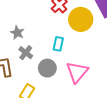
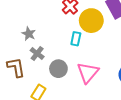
cyan rectangle: (58, 44) -> (76, 39), moved

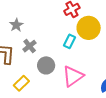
gray star: (29, 34) -> (16, 25), moved

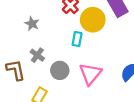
gray star: (16, 25) -> (32, 24), moved

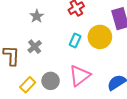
yellow circle: (93, 20) -> (100, 37), moved
gray circle: (60, 70) -> (51, 81), moved

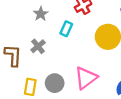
cyan rectangle: (75, 41) -> (66, 29), moved
yellow rectangle: (28, 85) -> (30, 87), turned -35

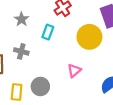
gray cross: (38, 46) -> (21, 51), turned -32
pink triangle: (86, 78) -> (74, 71), moved, size x0.6

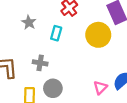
gray cross: (21, 51) -> (40, 63), moved
pink triangle: (74, 71) -> (100, 88), moved

